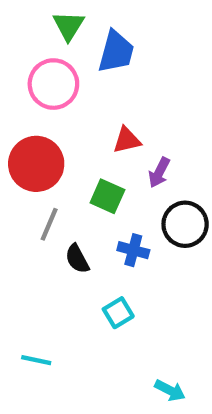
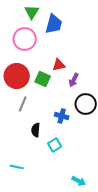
green square: (107, 196) -> (43, 79), moved
black semicircle: (77, 259) -> (36, 130), moved, turned 32

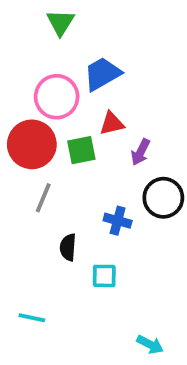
blue trapezoid: (54, 24) -> (102, 74), moved, turned -135
pink circle: (25, 39) -> (57, 97), moved
green square: (43, 79) -> (81, 150), turned -35
cyan square: (55, 145) -> (104, 276), turned 32

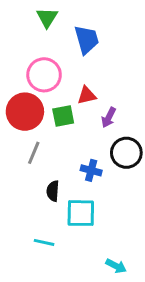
blue trapezoid: (102, 74) -> (87, 40), moved, turned 104
cyan square: (104, 276) -> (81, 213), size x1.5
cyan line: (32, 318) -> (44, 242), moved

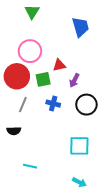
blue trapezoid: (87, 40) -> (80, 27), moved
blue cross: (91, 170) -> (53, 104), moved
black semicircle: (53, 191) -> (14, 131), moved, turned -96
cyan square: (81, 213) -> (79, 146), moved

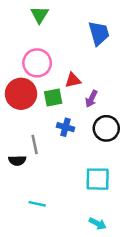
gray line: (23, 105) -> (35, 144), moved, turned -35

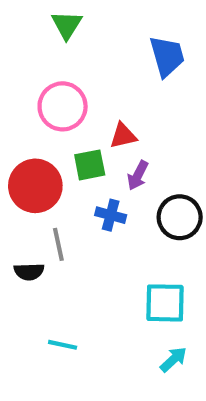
red circle: (21, 94) -> (35, 186), moved
purple arrow: (91, 99) -> (138, 175), moved
cyan arrow: (98, 224) -> (173, 359), moved, turned -70

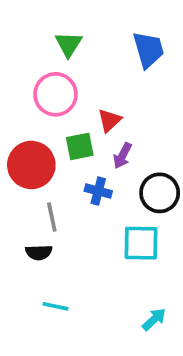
green triangle: (67, 25) -> (69, 44), moved
red triangle: (123, 136) -> (109, 120), turned -30
black semicircle: (29, 272) -> (39, 252), moved
cyan square: (165, 303) -> (141, 243), moved

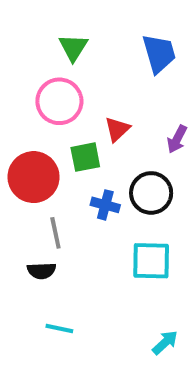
purple arrow: (122, 156) -> (177, 139), moved
black circle: (160, 193) -> (151, 193), moved

